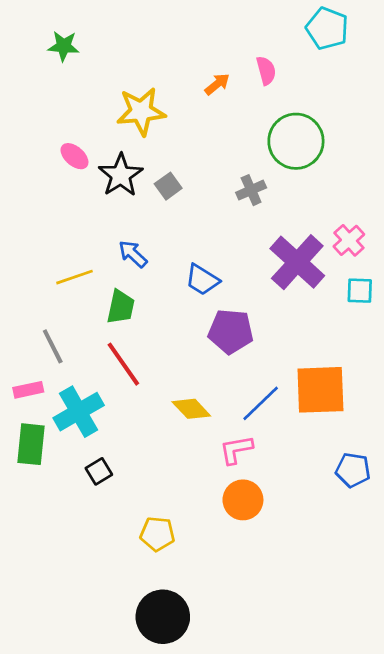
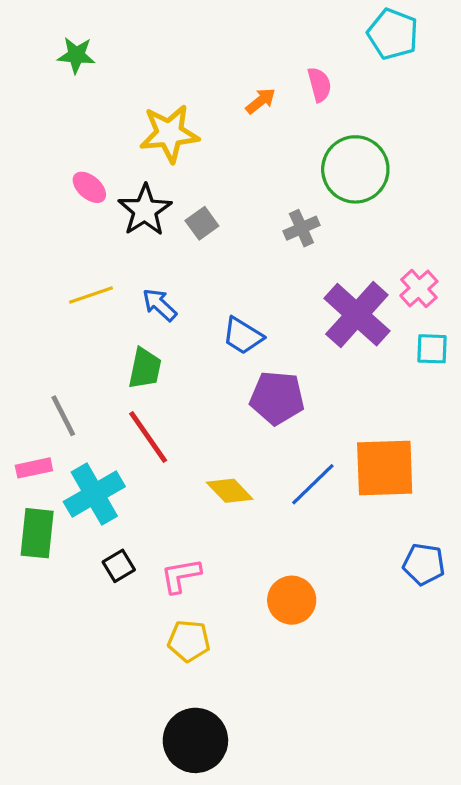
yellow line: (74, 277) -> (91, 295), moved
pink L-shape: (236, 450) -> (181, 576), moved

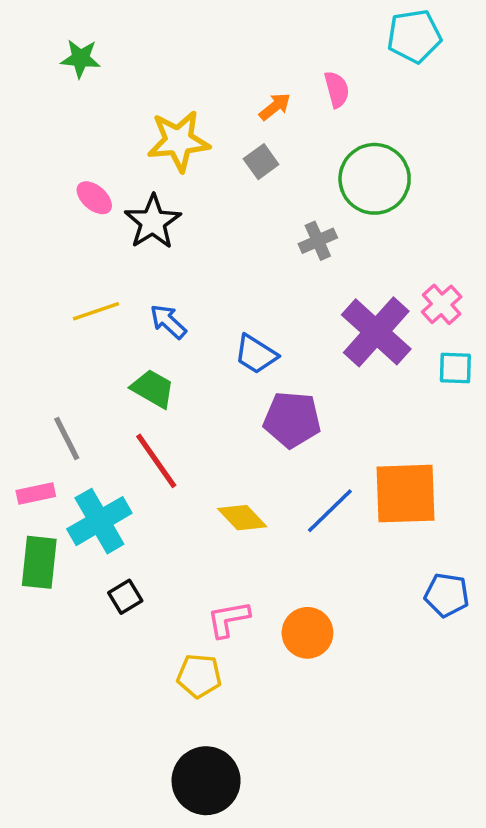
cyan pentagon: (393, 34) -> (414, 36), turned -30
gray square: (202, 223) -> (261, 162), moved
green trapezoid: (145, 368) -> (153, 389), turned -72
pink L-shape: (181, 576) -> (228, 619), moved

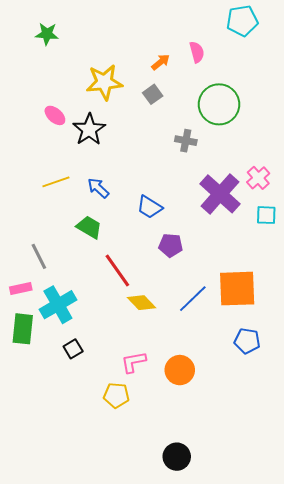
gray cross: (318, 241) -> (186, 141), turned 35
purple pentagon: (292, 420) -> (171, 245), size x0.7
red line: (156, 461) -> (117, 270), moved
blue pentagon: (447, 595) -> (247, 341), moved
black circle: (206, 781) -> (177, 457), moved, size x0.7

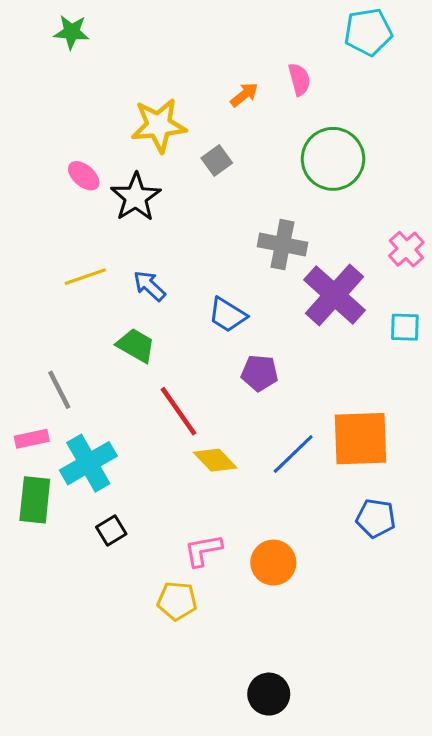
green star: (47, 34) -> (72, 32), moved
gray square: (153, 94) -> (217, 160), moved
gray cross: (186, 141) -> (283, 245), moved, size x1.4
pink cross: (258, 178) -> (406, 249), moved

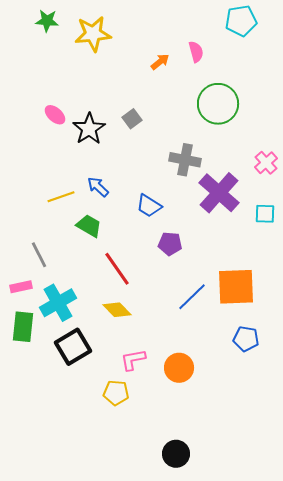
yellow star: (159, 125) -> (93, 34), moved
gray square: (217, 160) -> (132, 119), moved
yellow line: (85, 277) -> (61, 197), moved
yellow diamond: (215, 460) -> (117, 310), moved
black square: (111, 530) -> (73, 347), size x1.8

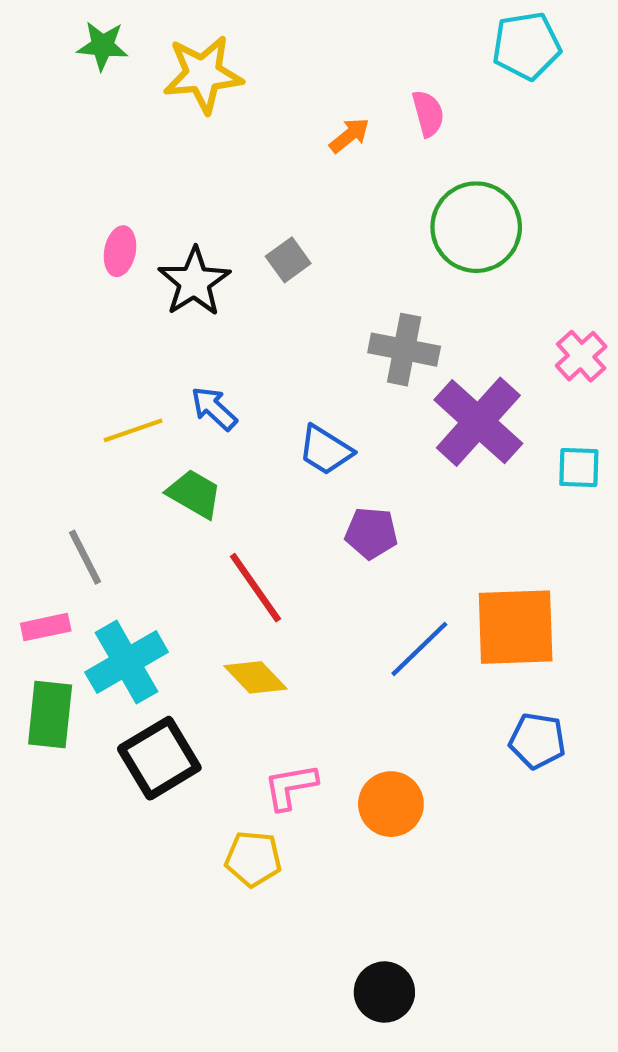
pink ellipse: (55, 115) -> (120, 251), turned 60

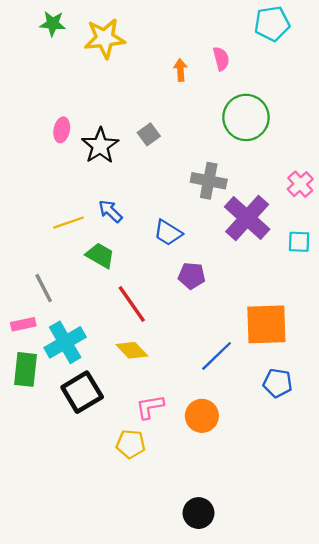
orange arrow: (349, 135) -> (180, 70), turned -55
blue line: (419, 649) -> (217, 356), moved

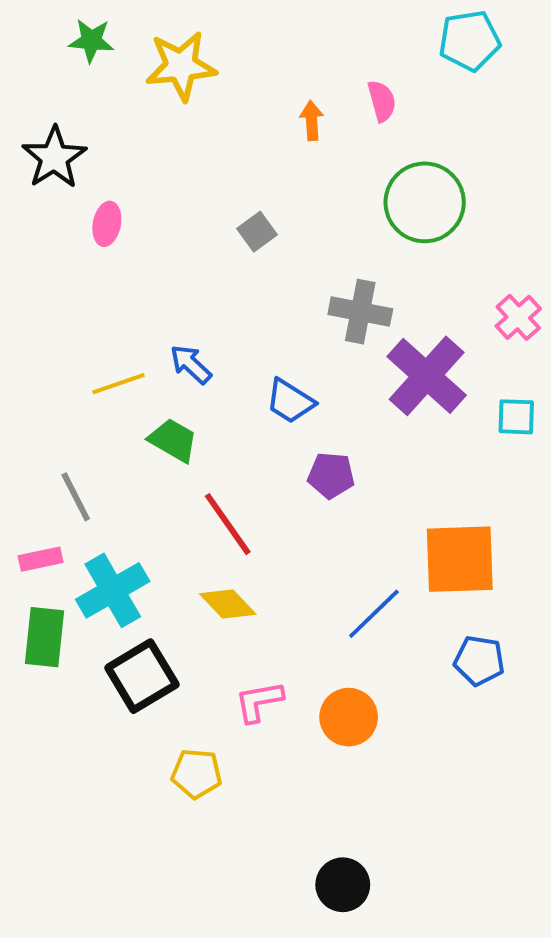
black star: (100, 146) -> (54, 158), moved
yellow pentagon: (131, 444) -> (197, 774), moved

